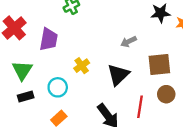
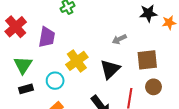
yellow cross: (82, 66) -> (77, 61), size x1.5

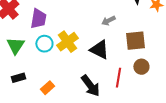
black triangle: (110, 69) -> (99, 50), turned -50
cyan circle: (55, 81) -> (44, 44), moved
black rectangle: (26, 89) -> (18, 78), moved

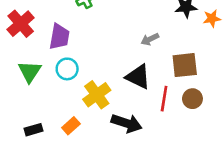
yellow cross: (67, 42) -> (97, 95), moved
black rectangle: (18, 78) -> (33, 130), moved
red line: (118, 78) -> (164, 99), moved
black arrow: (90, 86) -> (127, 123), turned -35

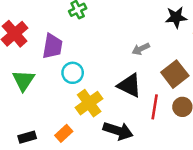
brown square: (185, 65) -> (175, 74), turned -32
cyan circle: (67, 69) -> (73, 73), moved

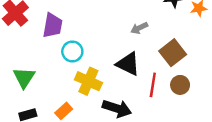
green triangle: (23, 80) -> (24, 77), moved
yellow cross: (89, 103) -> (88, 81), turned -30

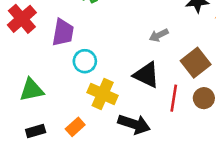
green triangle: (24, 77) -> (31, 90), turned 45

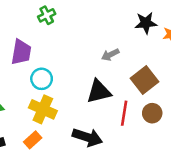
black triangle: (146, 75) -> (99, 92), turned -40
yellow cross: (103, 94) -> (43, 109), moved

